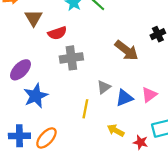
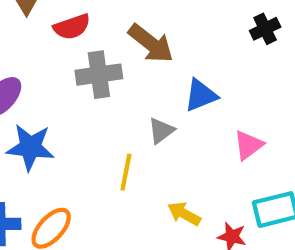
brown arrow: (127, 50) -> (151, 43), moved
blue star: (36, 96) -> (30, 147), turned 30
blue triangle: (124, 98) -> (201, 95), moved

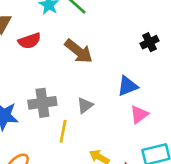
gray cross: (99, 75) -> (42, 103), moved
blue triangle: (201, 95) -> (128, 86), moved

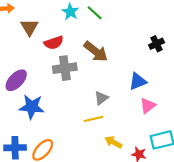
gray cross: (42, 103) -> (65, 68), moved
yellow line: (63, 131) -> (94, 119), moved, turned 66

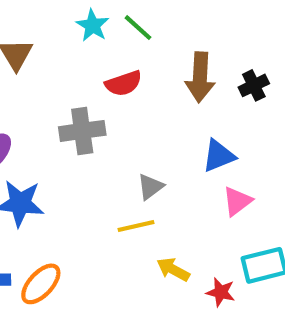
red semicircle: (54, 43) -> (124, 83), moved
brown arrow: (96, 52) -> (200, 77), moved, turned 55

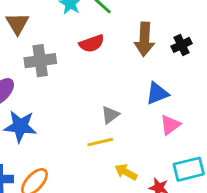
gray cross: (82, 131) -> (40, 61), moved

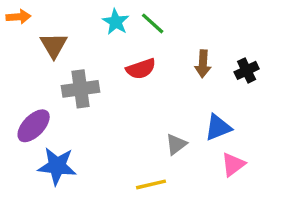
brown arrow: (144, 39) -> (203, 64), size x0.7
gray triangle: (110, 115) -> (176, 144), moved

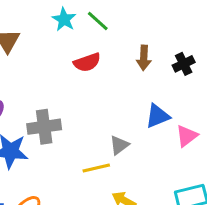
gray cross: (81, 89) -> (44, 127), moved
gray triangle: (176, 144) -> (119, 145), moved
pink triangle: (233, 164) -> (187, 136), moved

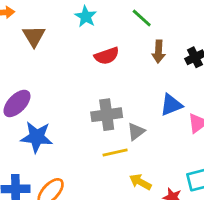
green line: (98, 21) -> (142, 18), moved
gray cross: (44, 127) -> (107, 115), moved

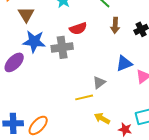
gray cross: (107, 115) -> (62, 47), moved
blue star: (37, 137) -> (34, 41), moved

